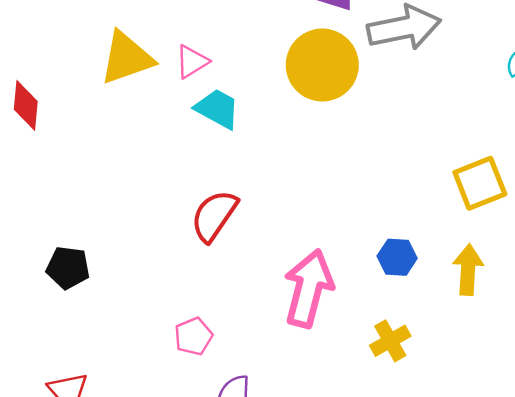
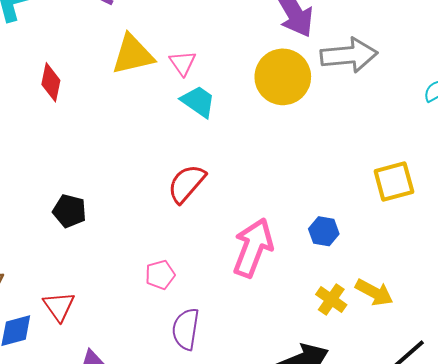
pink triangle: (192, 62) -> (183, 63), turned -40
yellow arrow: (468, 270) -> (374, 292), moved, turned 108
yellow cross: (390, 341) -> (331, 300), moved, turned -32

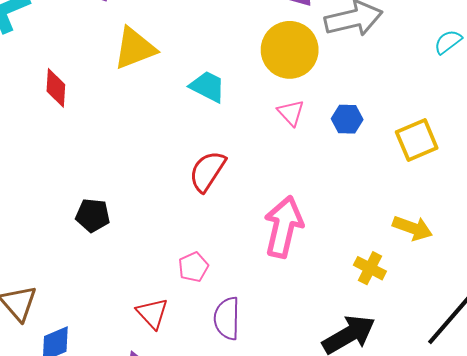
pink triangle: (183, 63) -> (291, 113), moved
blue hexagon: (324, 231) -> (347, 119), moved
yellow arrow: (374, 292) -> (413, 228), moved
red triangle: (59, 306) -> (152, 313), moved

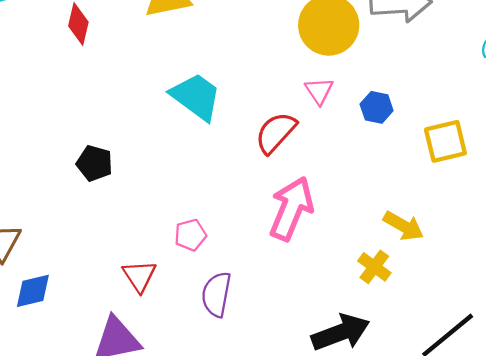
cyan trapezoid: (208, 87) -> (196, 97), moved, size x1.4
red semicircle: (207, 171) -> (276, 133), moved
yellow arrow: (413, 228) -> (403, 226), moved

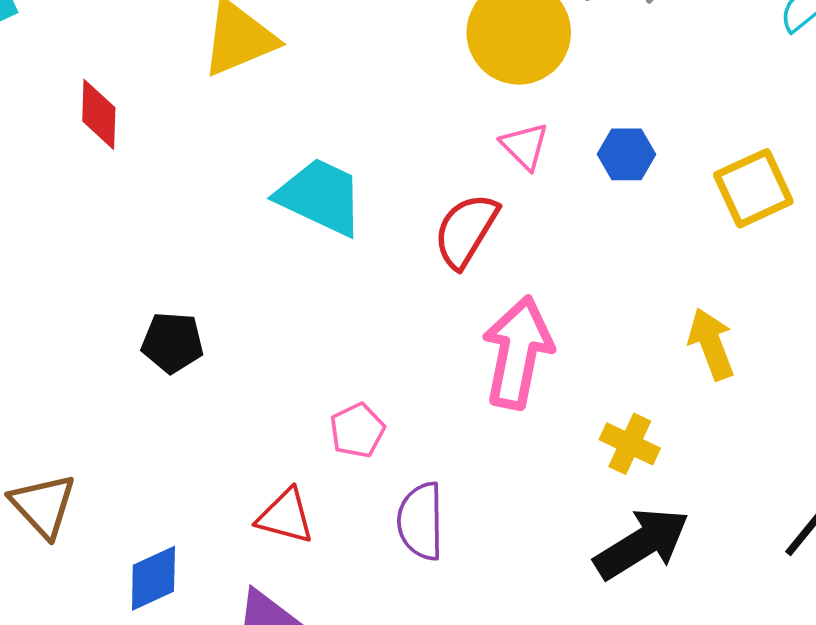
yellow arrow: (403, 226) -> (711, 344), turned -129
yellow cross: (374, 267) -> (630, 444), moved
red triangle: (139, 276) -> (285, 516), turned -30
blue diamond: (33, 291) -> (153, 578), moved

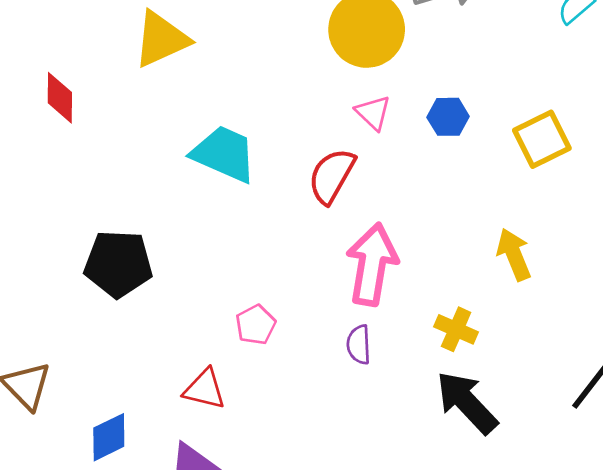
black pentagon: (172, 343) -> (118, 264), size x1.5
purple semicircle: (421, 521) -> (359, 345), moved, size x0.7
black arrow: (642, 544) -> (467, 402), turned -100

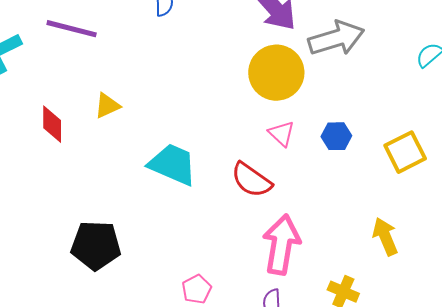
yellow triangle: (161, 39) -> (107, 106), moved, size x0.6
red semicircle: (332, 176) -> (251, 180), turned -84

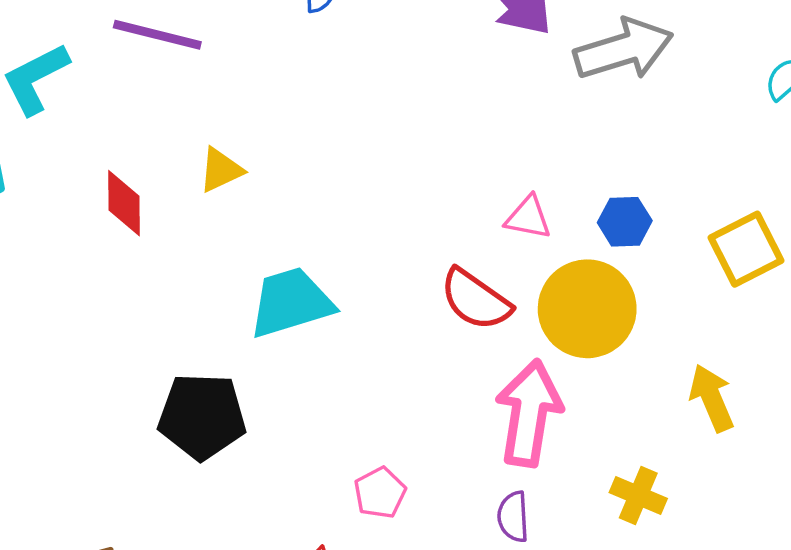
yellow circle: (276, 73) -> (587, 309), moved
pink triangle: (282, 133) -> (528, 218), turned -32
cyan trapezoid: (173, 164) -> (291, 302), moved, turned -40

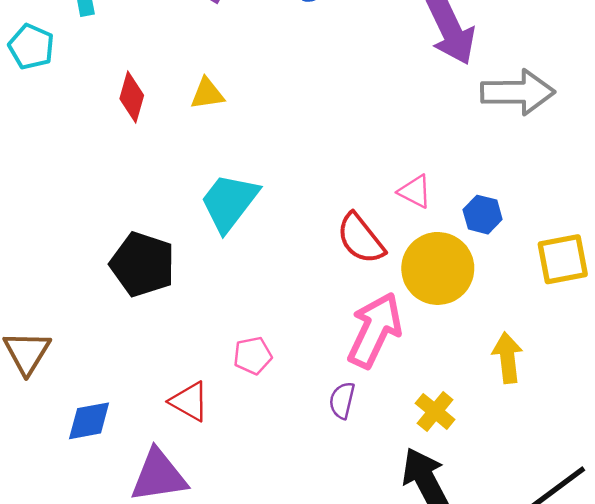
cyan trapezoid: (291, 302) -> (229, 202), turned -52

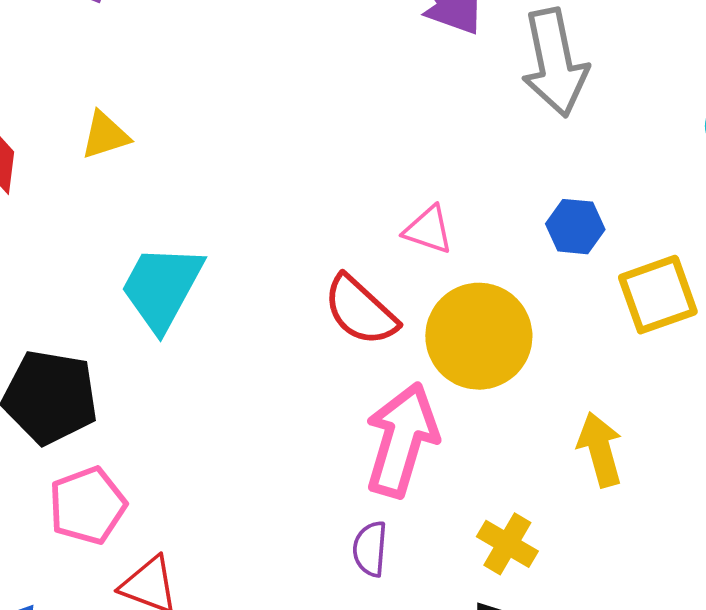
gray arrow: (518, 92) -> (555, 63), turned 88
blue hexagon: (483, 215) -> (575, 227), moved
pink pentagon: (253, 356) -> (87, 506), moved, size x1.4

